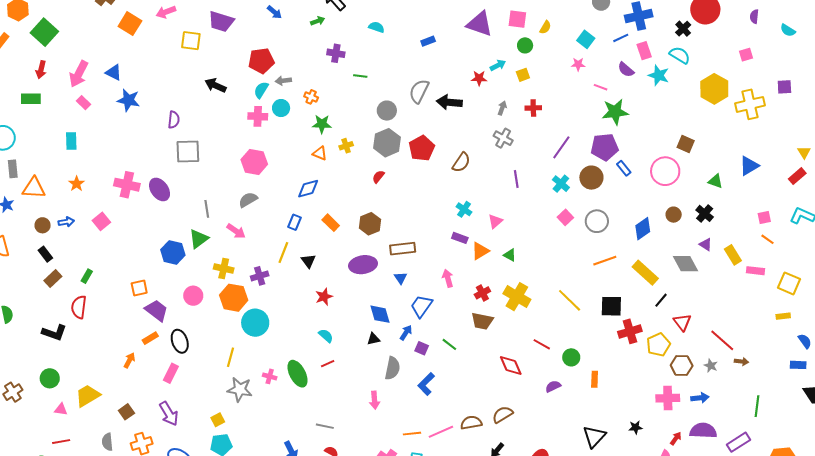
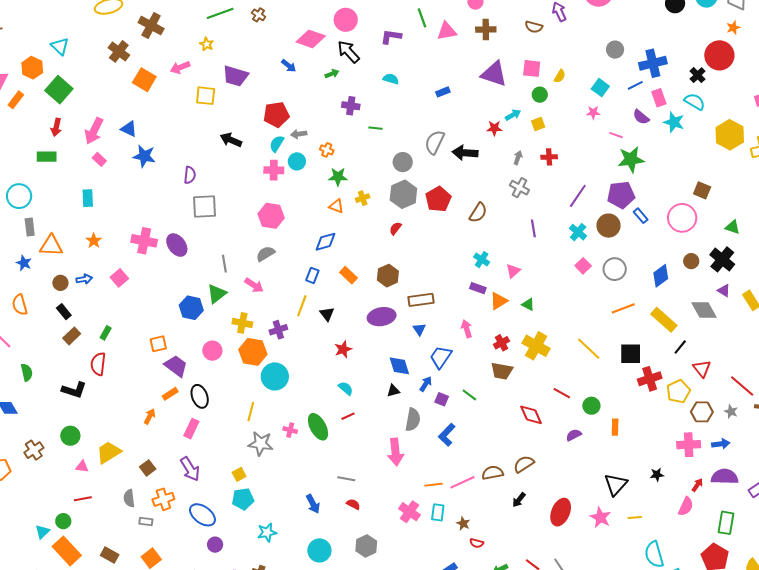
black cross: (705, 213) -> (722, 259), size x1.4
pink arrow: (375, 400) -> (395, 452), size x1.5

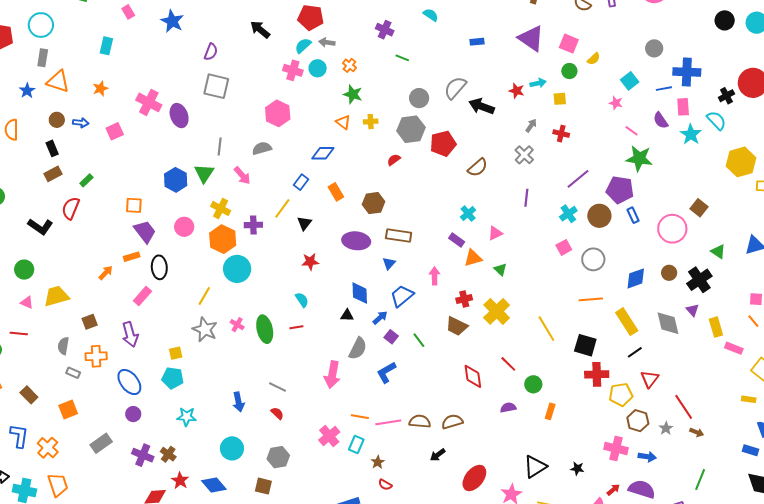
green triangle: (217, 294) -> (204, 173), turned -35

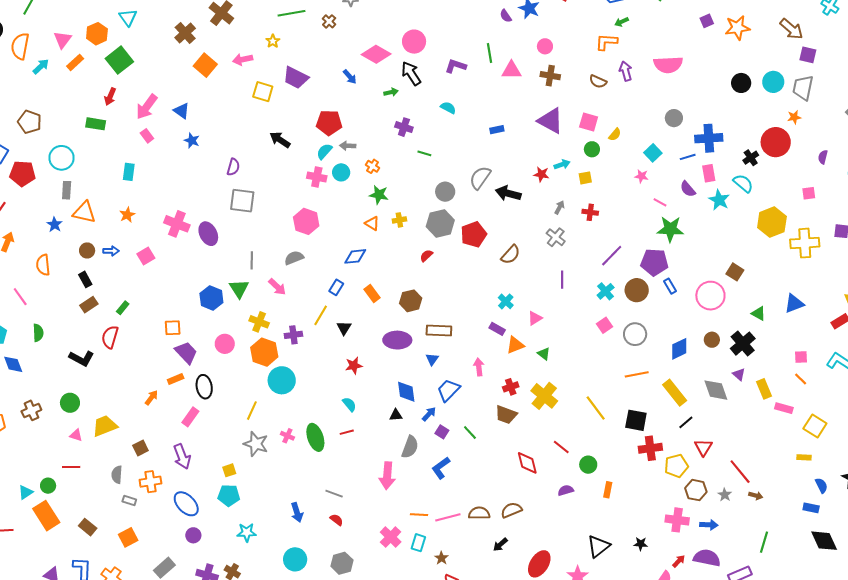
blue star: (172, 21) -> (192, 141), size x0.7

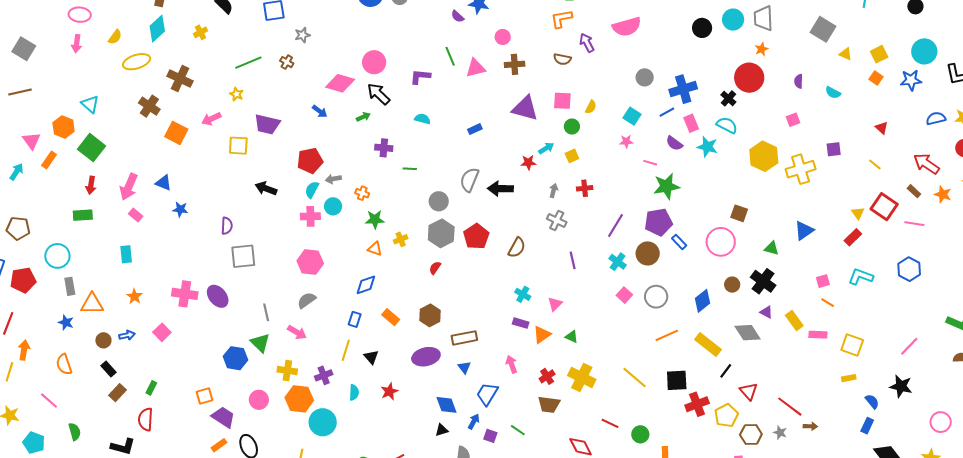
cyan semicircle: (349, 404) -> (354, 392), moved, turned 56
blue rectangle: (811, 508) -> (867, 426), turned -63

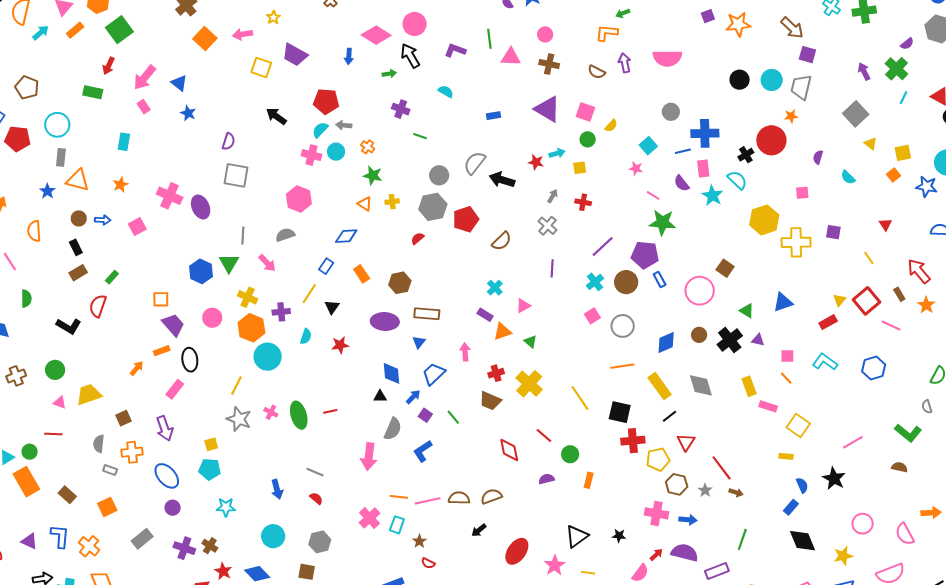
blue arrow: (320, 111) -> (349, 56), turned 42
purple triangle: (766, 312) -> (758, 340), moved, turned -32

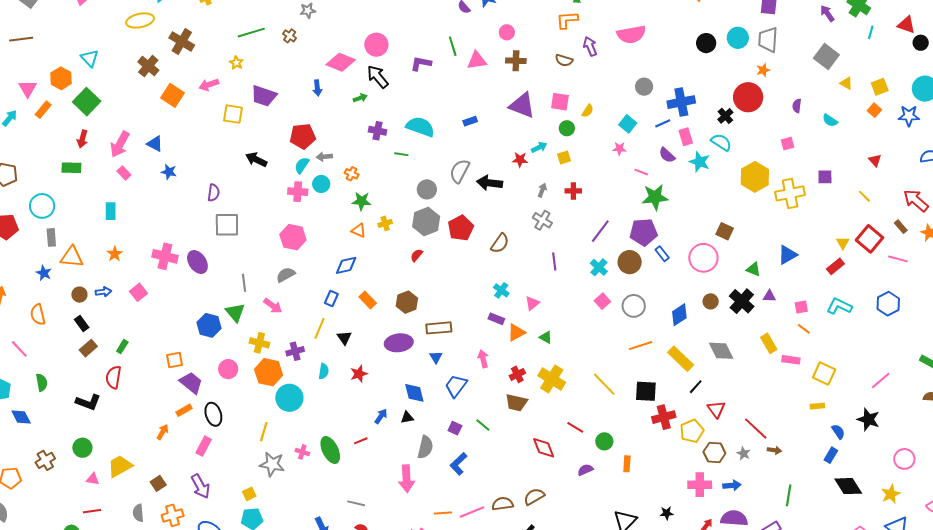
cyan semicircle: (446, 92) -> (420, 127), moved, size x1.8
blue arrow: (413, 397) -> (381, 416), moved

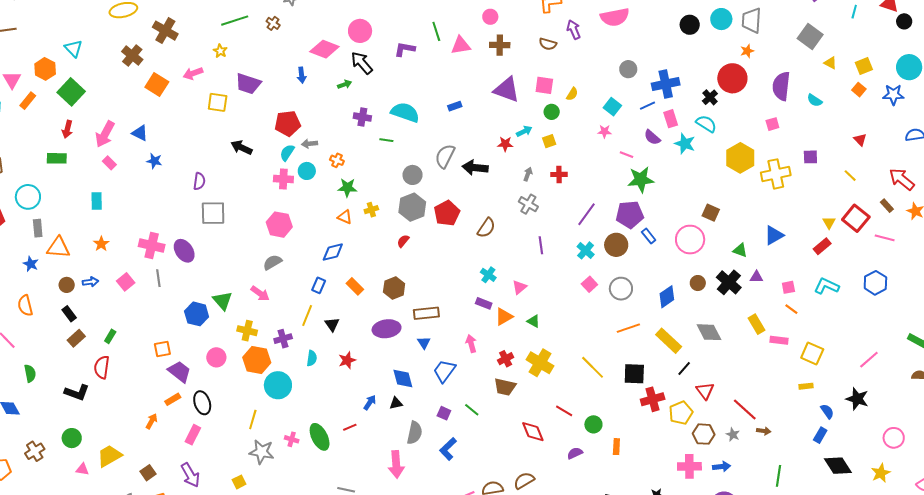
purple semicircle: (797, 106) -> (781, 86), size x2.0
gray line: (244, 283) -> (158, 278), moved

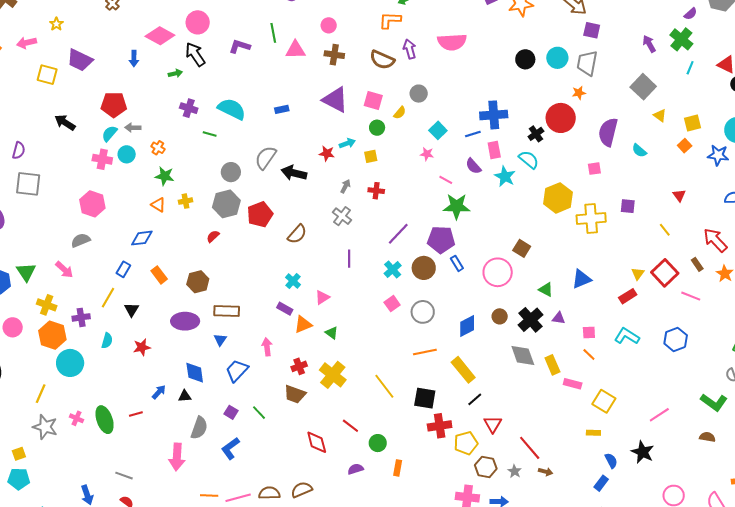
brown semicircle: (548, 44) -> (382, 60), size x1.4
gray circle: (628, 69) -> (419, 94), moved
gray diamond: (709, 332) -> (523, 356), moved

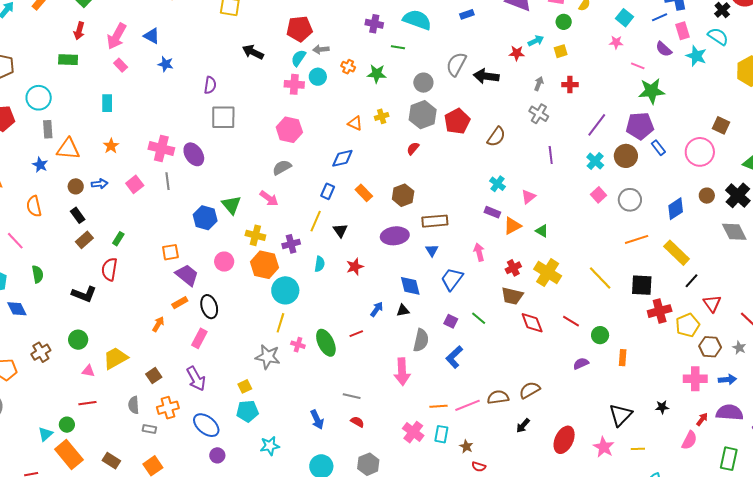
green star: (165, 176) -> (377, 74), moved
yellow line: (41, 394) -> (280, 323), moved
red diamond: (317, 442) -> (532, 323), moved

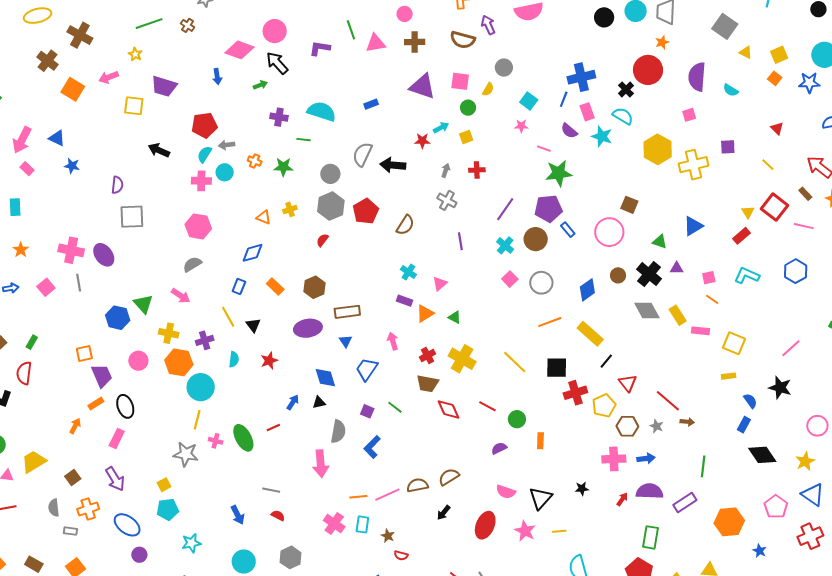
blue line: (660, 17) -> (564, 99), turned -42
yellow line: (316, 221) -> (228, 317), turned -50
purple trapezoid: (187, 275) -> (102, 376), turned 30
pink semicircle: (689, 440) -> (506, 492), moved, turned 84

